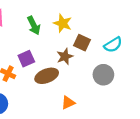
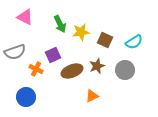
yellow star: (63, 23) -> (81, 32), moved, turned -30
brown star: (65, 56) -> (97, 66), moved

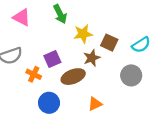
green arrow: (60, 24) -> (60, 14), moved
brown star: (97, 66) -> (92, 58), moved
blue circle: (26, 97) -> (49, 103), moved

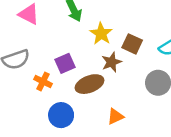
yellow star: (83, 34) -> (101, 34), turned -30

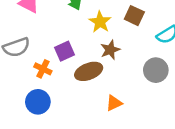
brown square: (132, 44) -> (134, 16), moved
blue circle: (61, 115) -> (38, 102), moved

